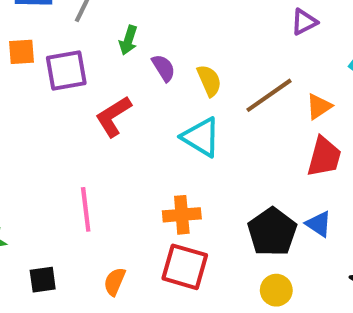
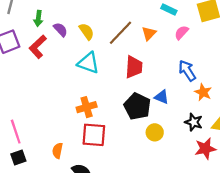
red L-shape: (113, 116) -> (38, 47), moved
red trapezoid: (324, 157) -> (134, 67), moved
pink line: (86, 209) -> (16, 132), moved
yellow circle: (276, 290) -> (155, 132), moved

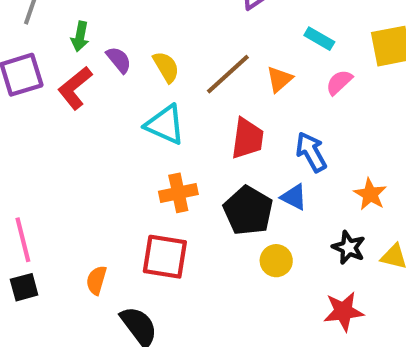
blue arrow: (187, 71) -> (311, 152), moved
orange cross: (87, 107) -> (178, 193), moved
red star: (205, 149) -> (343, 311), moved

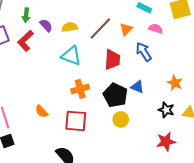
yellow semicircle: (166, 67) -> (70, 27), turned -63
pink semicircle: (339, 82) -> (156, 29), turned 64
blue arrow: (311, 152) -> (144, 52), moved
yellow circle: (276, 261) -> (121, 119), moved
orange semicircle: (96, 280) -> (42, 111), moved, turned -56

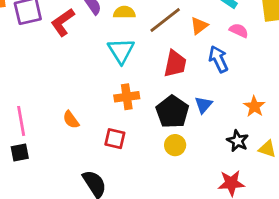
cyan triangle: (71, 56) -> (121, 51), turned 30
blue triangle: (137, 87) -> (203, 105), turned 40
red square: (76, 121) -> (115, 139), size x0.7

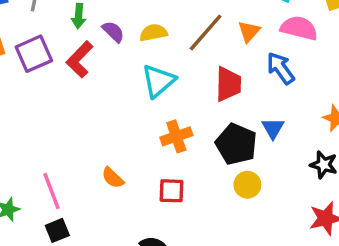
pink semicircle: (239, 30) -> (299, 28), size x1.5
cyan triangle: (121, 51) -> (158, 81), turned 32

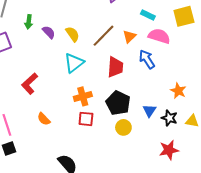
yellow semicircle: (153, 33) -> (73, 34), turned 63
red L-shape: (80, 59) -> (30, 84), moved
blue triangle: (273, 128) -> (149, 111), moved
red square: (172, 191) -> (86, 119), moved

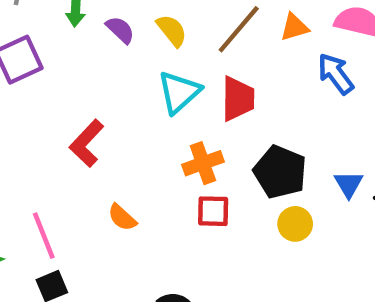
orange triangle: (129, 36) -> (294, 27), turned 32
red trapezoid: (115, 67) -> (238, 99), moved

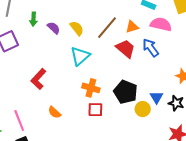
red trapezoid: (238, 99) -> (126, 49), moved, turned -50
orange cross: (203, 163) -> (91, 88), turned 36
yellow circle: (295, 224) -> (143, 109), moved

